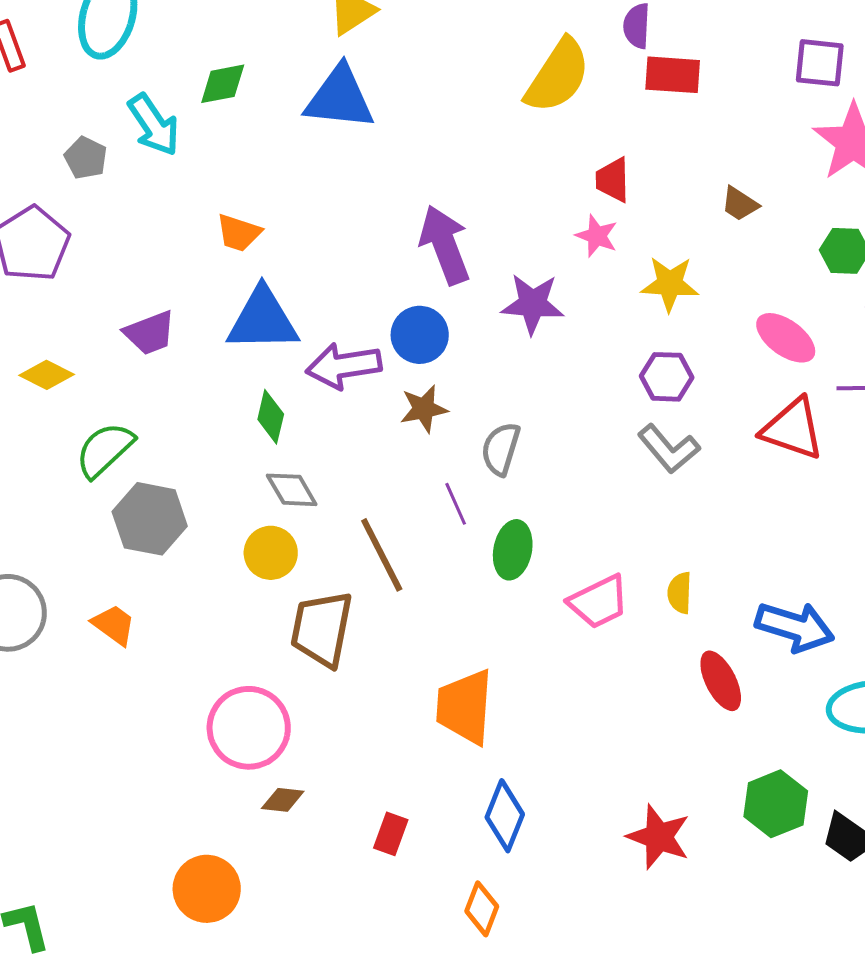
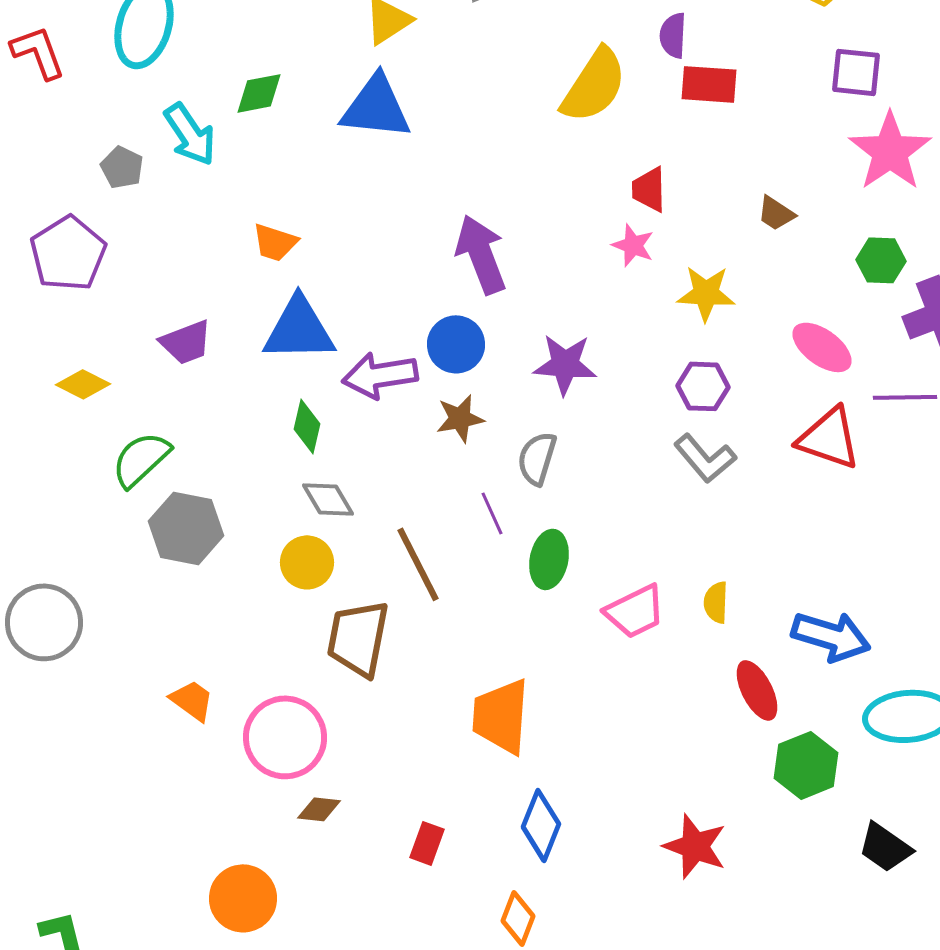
purple star: (533, 304) -> (565, 364), moved
orange trapezoid: (114, 625) -> (192, 700), moved
green hexagon: (776, 804) -> (806, 765), moved

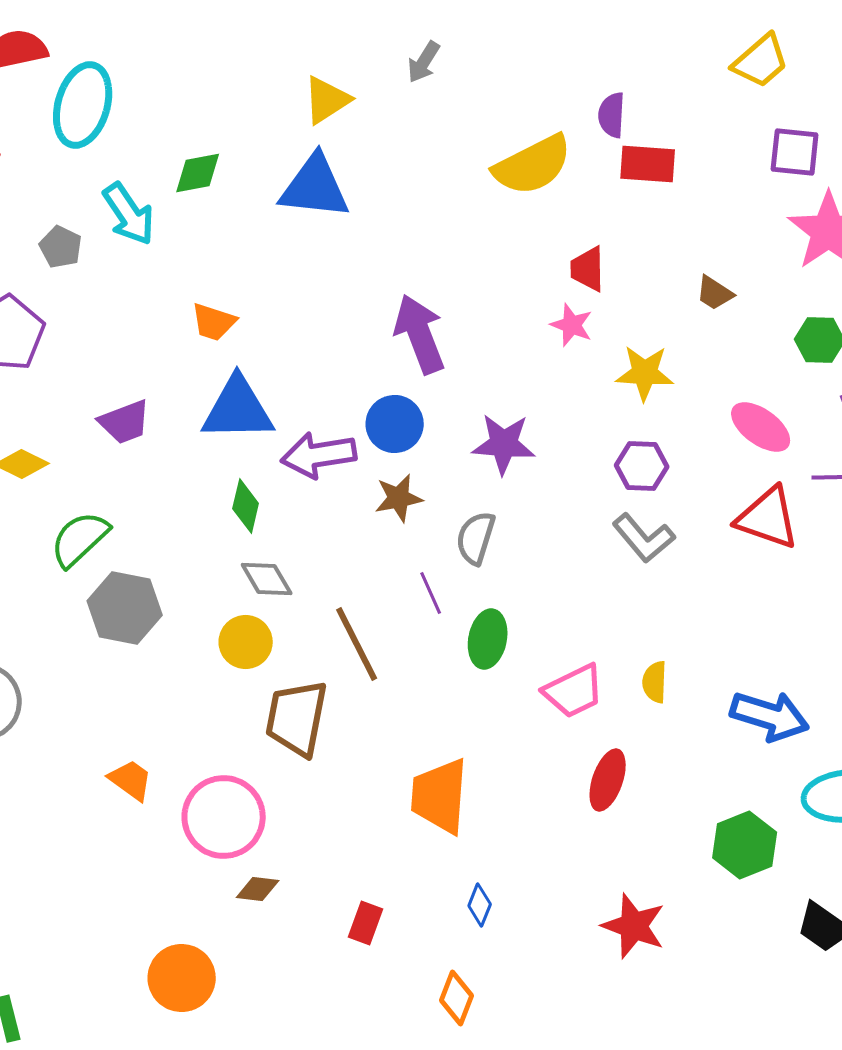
yellow semicircle: (594, 85) -> (533, 165), turned 30
red ellipse: (757, 690) -> (608, 780), moved, turned 46
blue diamond: (541, 825) -> (480, 905), size x0.6

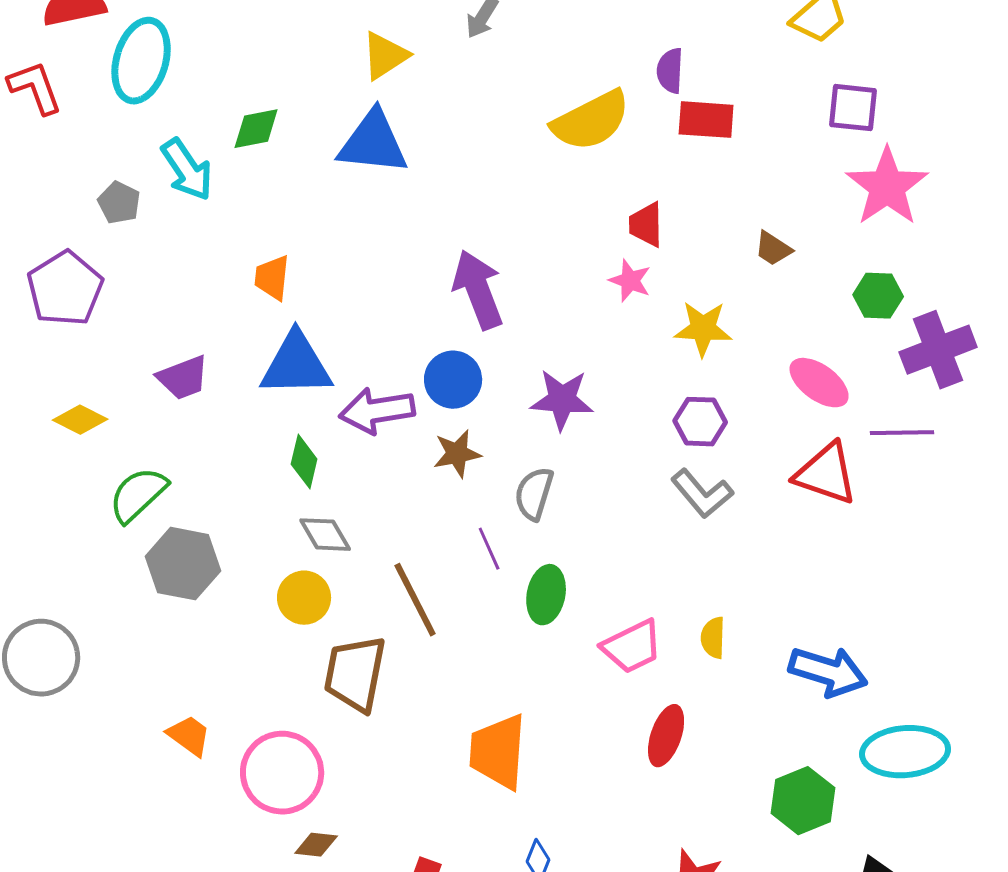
orange trapezoid: (214, 322) -> (272, 278), turned 78

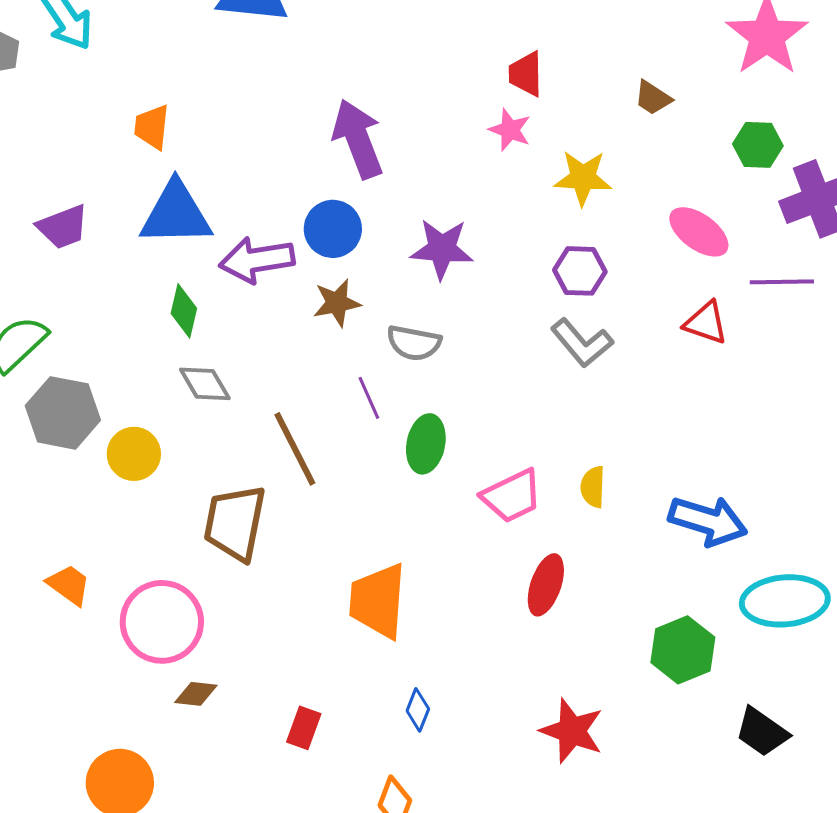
red triangle: (826, 474) -> (706, 323), size x0.7
gray semicircle: (534, 494) -> (414, 343), turned -96
yellow circle: (304, 598) -> (134, 454), moved

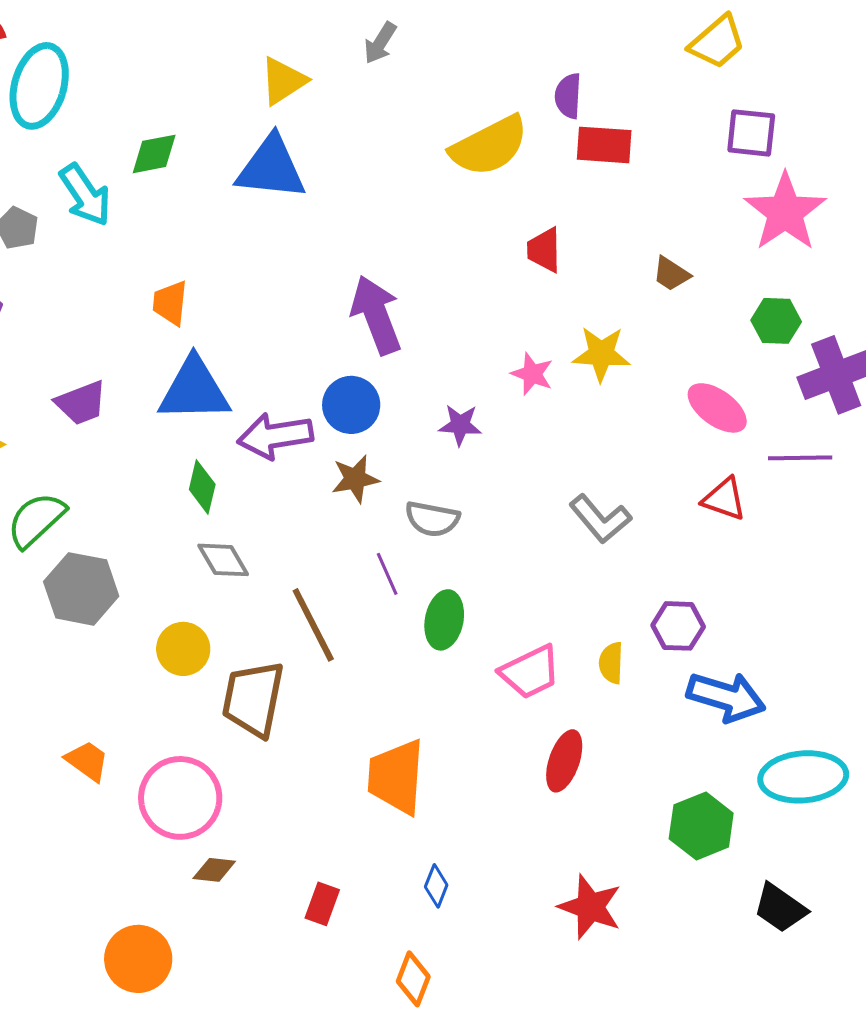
pink star: (510, 130) -> (532, 374), moved
purple star: (442, 249) -> (460, 425), size x0.7
purple hexagon: (580, 271) -> (678, 626), moved
yellow circle: (134, 454) -> (183, 649), moved

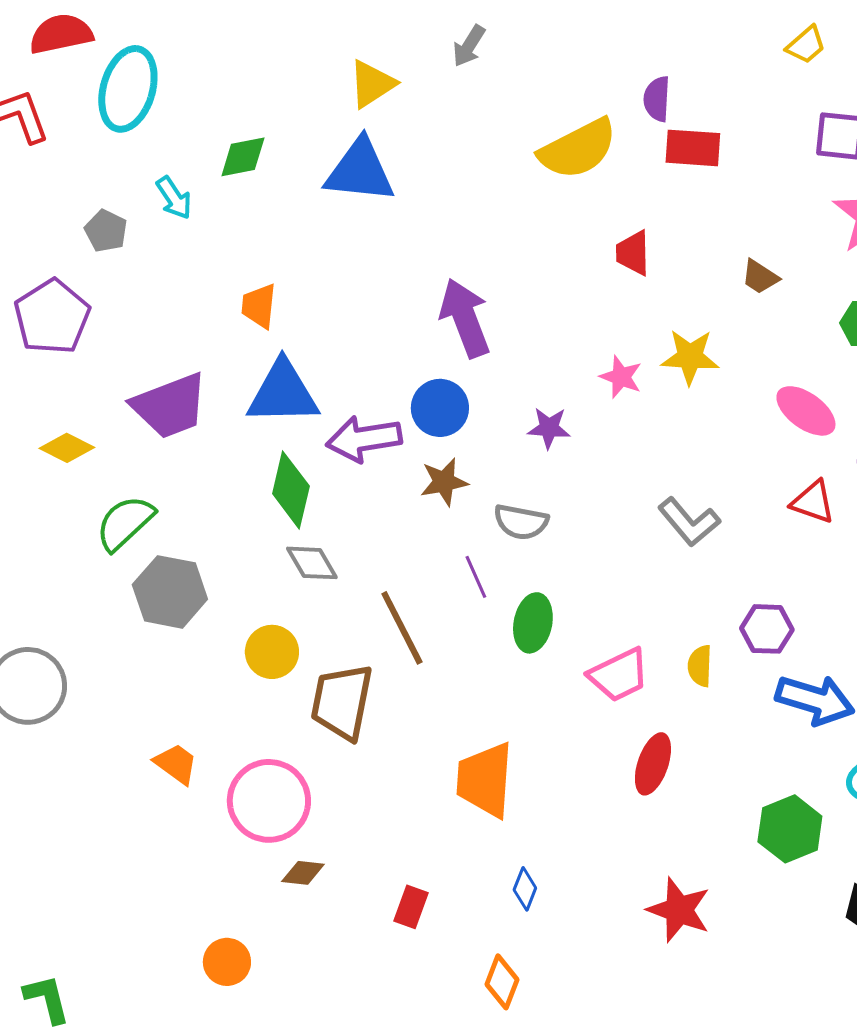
yellow trapezoid: (717, 42) -> (806, 45), size x0.7
cyan arrow: (85, 195) -> (174, 198), size x0.7
purple trapezoid: (81, 403) -> (170, 406), size x1.5
green diamond: (202, 487) -> (291, 490), size x1.4
orange circle: (138, 959) -> (227, 962), size x0.7

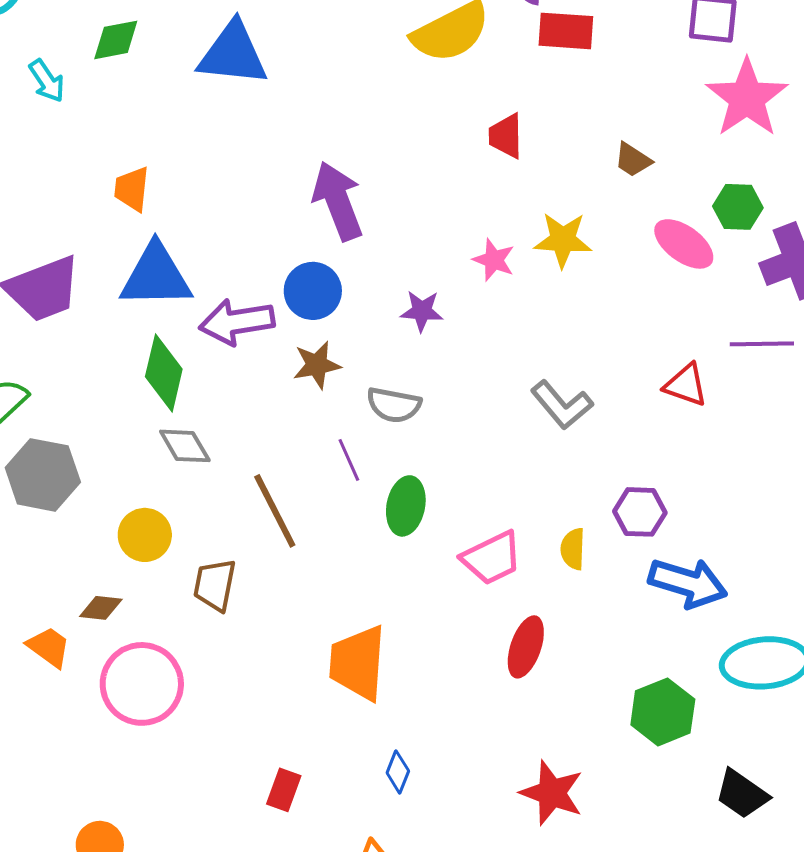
pink ellipse: (806, 411) -> (684, 244), moved
brown trapezoid: (342, 702) -> (215, 585), size x0.7
brown diamond: (303, 873) -> (101, 608), moved

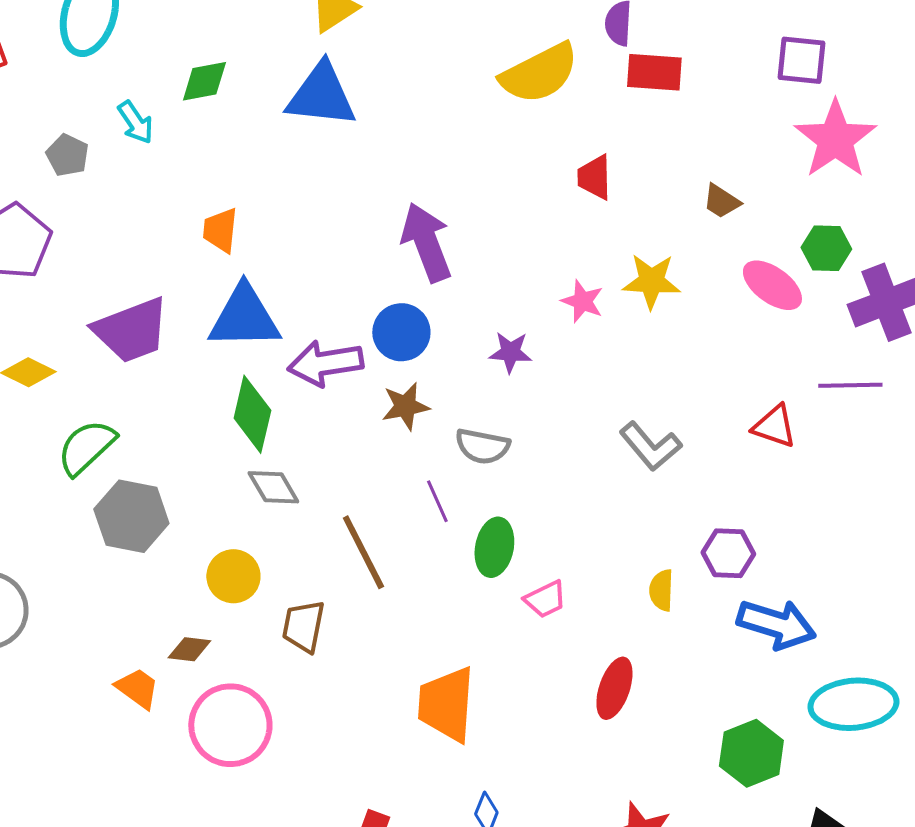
pink trapezoid: (492, 558) -> (545, 599), moved, size x0.7

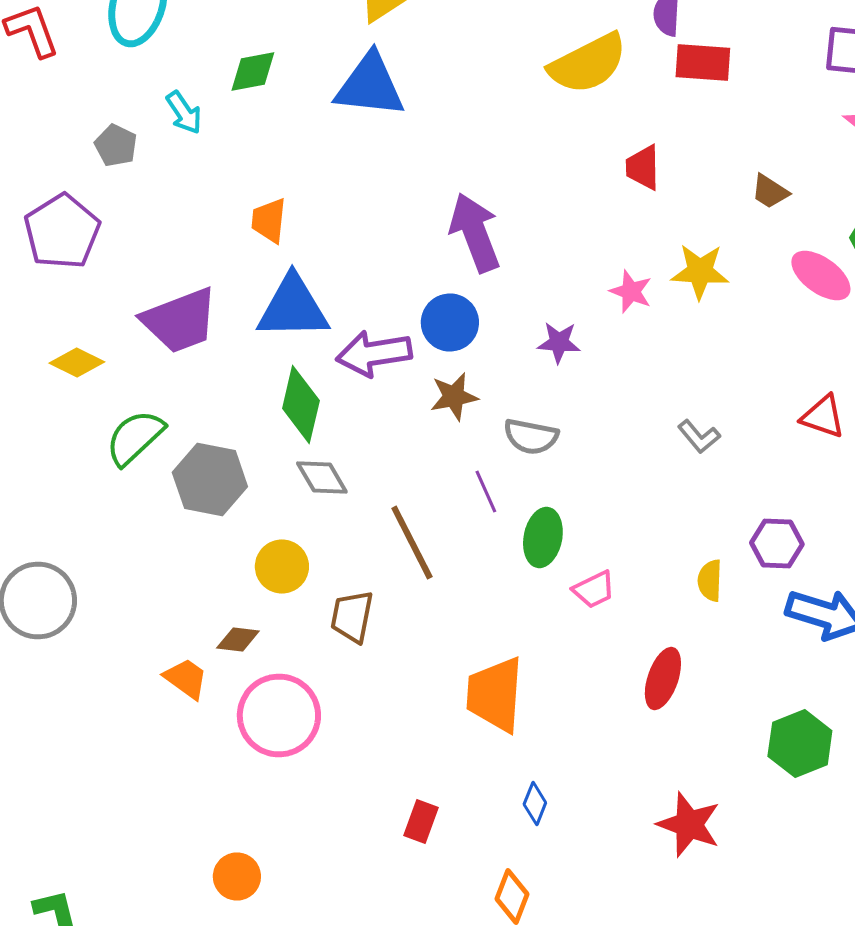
gray L-shape: (650, 446) -> (699, 436), size x0.7
gray hexagon: (131, 516) -> (210, 480), moved

